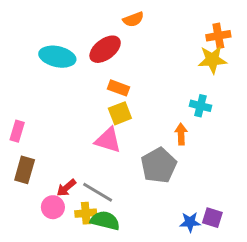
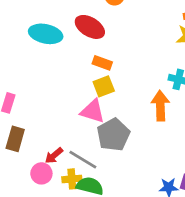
red ellipse: (105, 49) -> (90, 27), turned 68
orange arrow: (181, 134) -> (160, 106), size x1.5
gray pentagon: (159, 165) -> (113, 135), moved

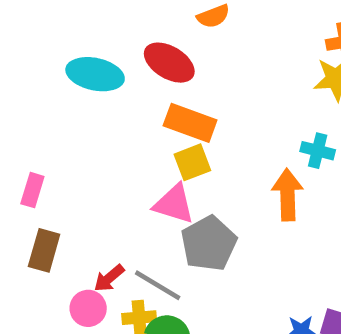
orange rectangle: (102, 63) -> (190, 123), size x1.5

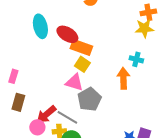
red ellipse: (169, 63) -> (67, 34), moved
cyan ellipse: (95, 74) -> (40, 26), turned 65
yellow square: (192, 162) -> (82, 64), turned -35
red arrow: (109, 278) -> (46, 114), size x1.5

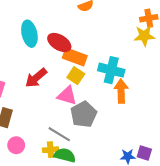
cyan cross: (136, 59) -> (111, 70), moved, size x1.6
red arrow: (46, 114) -> (36, 78), moved
pink circle: (37, 127) -> (16, 145), moved

